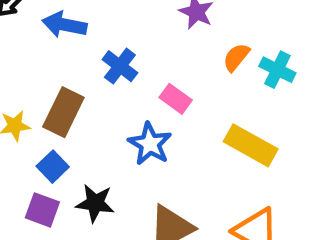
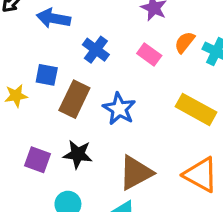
pink rectangle: (176, 99) -> (149, 55), moved
brown rectangle: (63, 112) -> (74, 99), moved
blue square: (53, 167) -> (47, 75), moved, turned -35

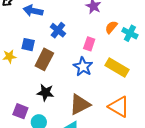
pink rectangle: (149, 55) -> (89, 44), moved, turned 72
blue star: (119, 109) -> (83, 67), moved
purple square: (38, 160) -> (20, 111), moved

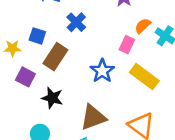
pink rectangle: (89, 44) -> (127, 45), moved
purple square: (20, 111) -> (25, 77), moved

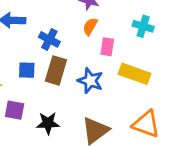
orange semicircle: (143, 26) -> (90, 26), moved
blue square: (37, 36) -> (27, 70), moved
brown rectangle: (55, 57) -> (56, 70), moved

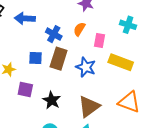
orange semicircle: (90, 26) -> (79, 29), moved
black star: (48, 123) -> (52, 100), turned 30

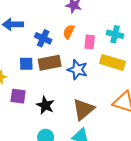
cyan cross: (128, 25) -> (115, 34), moved
brown rectangle: (59, 59) -> (50, 63), turned 65

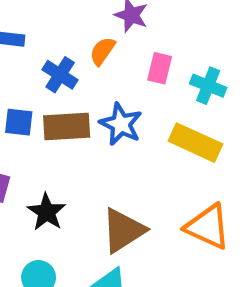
orange semicircle: (69, 32) -> (102, 51), moved
pink rectangle: (90, 42) -> (160, 68), moved
blue star: (77, 70) -> (121, 124), moved

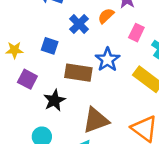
brown rectangle: (67, 126) -> (78, 73), moved

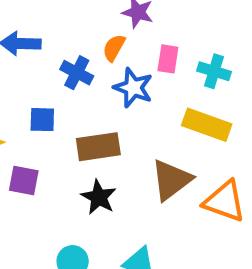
blue star: (107, 60) -> (133, 88), moved
black star: (54, 100) -> (99, 197), moved
brown triangle: (96, 120) -> (171, 180), moved

